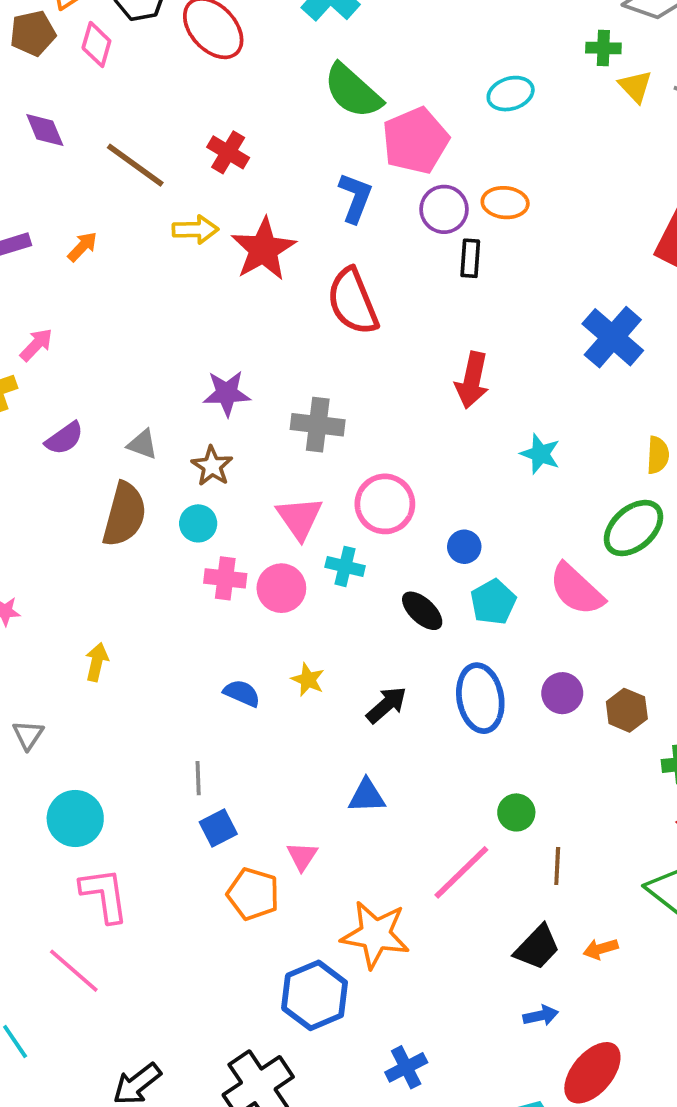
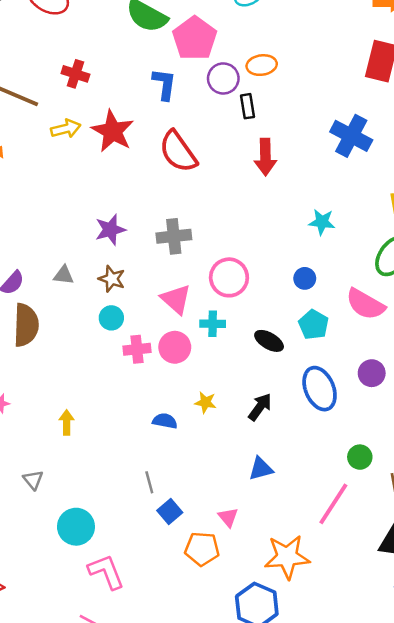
red arrow: (472, 380) -> (265, 157), moved
brown semicircle: (124, 514) -> (26, 325), moved
blue circle: (464, 547) -> (305, 278), moved

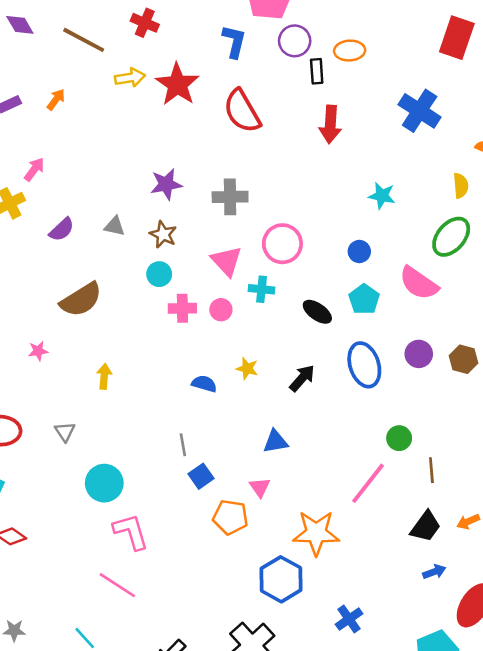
orange ellipse: (262, 65) -> (350, 51), moved
brown semicircle: (26, 325) -> (81, 300), moved, turned 51
pink circle: (175, 347) -> (221, 310), size x0.7
blue triangle: (261, 469) -> (275, 442), moved

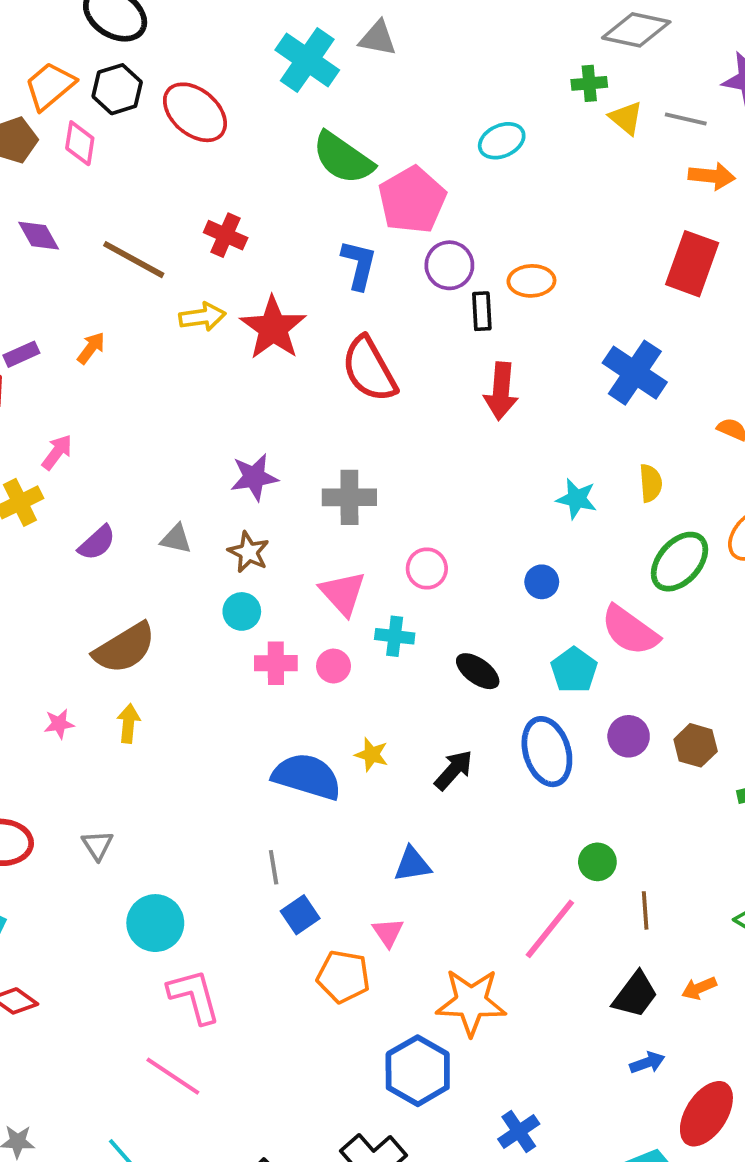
yellow semicircle: (461, 186) -> (651, 483), moved
pink circle: (282, 244) -> (427, 569), size x0.7
cyan pentagon: (364, 299) -> (574, 670), moved
yellow arrow: (104, 376) -> (128, 723), moved
blue semicircle: (204, 384) -> (307, 776), size x1.8

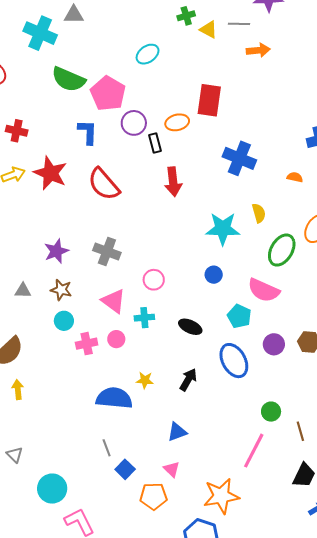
red rectangle: (692, 264) -> (209, 100), moved
gray cross: (349, 497) -> (107, 251), turned 32
cyan star: (577, 499) -> (223, 229), size x1.6

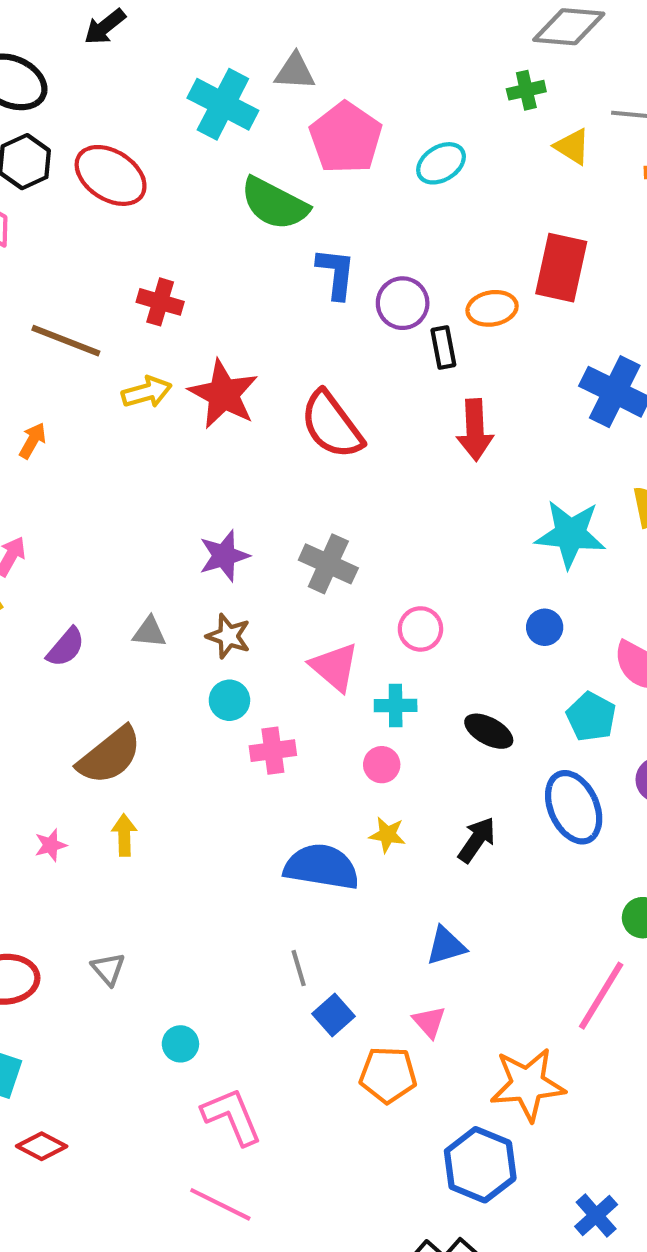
yellow triangle: (209, 30) -> (572, 147), moved
pink pentagon: (108, 94) -> (346, 138), moved
blue L-shape: (88, 132) -> (336, 273), moved
pink circle: (116, 339) -> (382, 765), moved
cyan circle: (52, 489) -> (180, 1044), size x0.6

